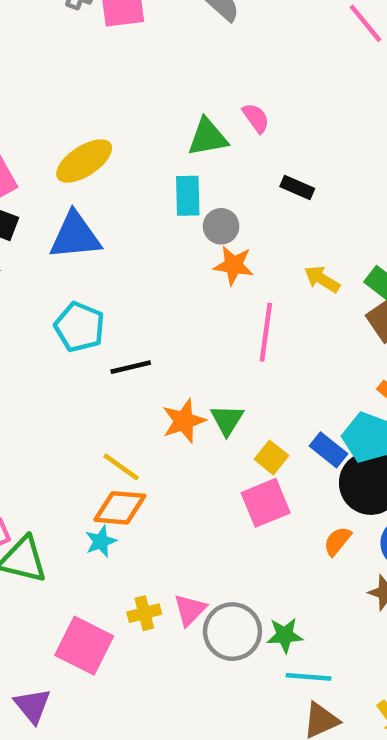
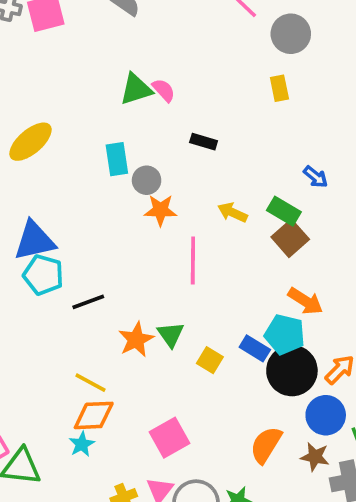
green triangle: (208, 137) -> (136, 89), moved
blue triangle: (75, 236) -> (35, 241), moved
pink square: (266, 503) -> (169, 438), moved
orange semicircle: (337, 541) -> (266, 445), moved, size x1.5

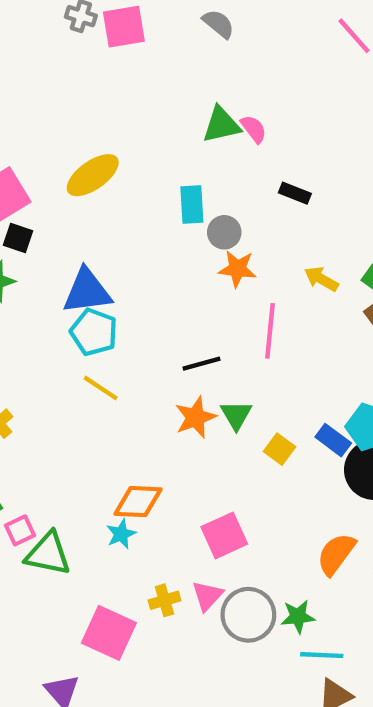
black line: (88, 302) -> (202, 364), moved
yellow line: (91, 383) -> (101, 388), moved

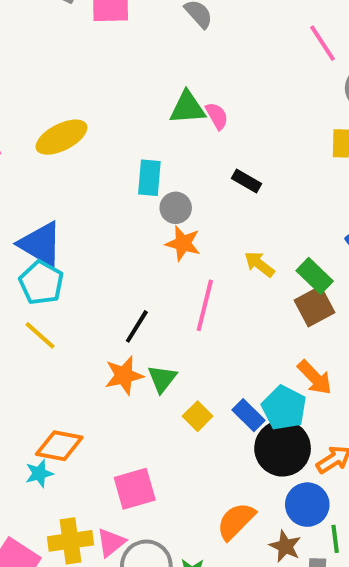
blue triangle: (87, 291) -> (41, 244), turned 30
black line: (202, 364) -> (137, 326), turned -51
yellow cross: (164, 600) -> (71, 541), size x1.5

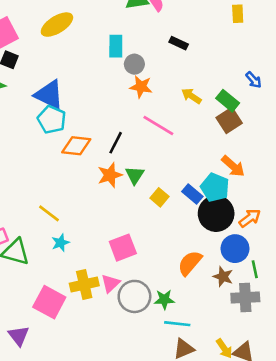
pink line: (205, 305) -> (158, 126), turned -68
yellow line: (40, 335) -> (49, 213), moved
orange diamond: (59, 446) -> (76, 146), moved

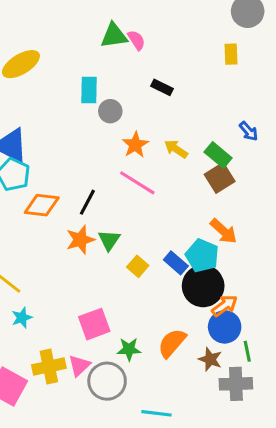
orange star: (141, 87) -> (135, 145), moved, turned 30
orange arrow: (250, 218) -> (225, 306), moved
green star: (164, 299) -> (129, 349), moved

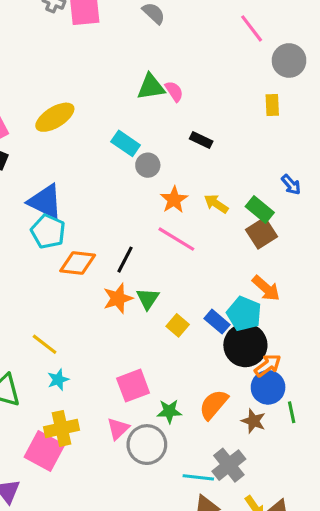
cyan rectangle: (89, 90) -> (126, 143), turned -56
yellow cross: (49, 367) -> (61, 428), moved
gray cross: (236, 384) -> (229, 465), moved, turned -36

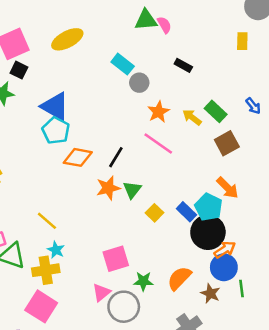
green rectangle: (260, 209) -> (216, 111), moved
cyan star: (58, 380) -> (56, 250), turned -30
yellow cross: (61, 428) -> (46, 270), moved

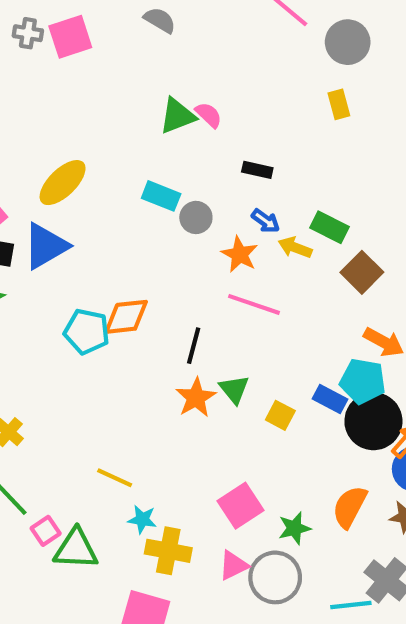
blue triangle: (55, 106) -> (46, 246), moved, turned -44
blue arrow: (253, 106) -> (266, 221), moved
orange diamond: (78, 157) -> (126, 317), moved
yellow cross: (46, 270) -> (168, 551), moved, turned 36
pink triangle: (101, 292) -> (233, 565), turned 30

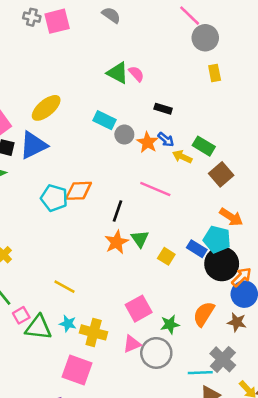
gray circle: (348, 42) -> (205, 38), moved
green triangle: (177, 116) -> (118, 73), turned 45
orange star: (240, 254) -> (147, 142), moved
cyan star: (142, 519) -> (68, 324), moved

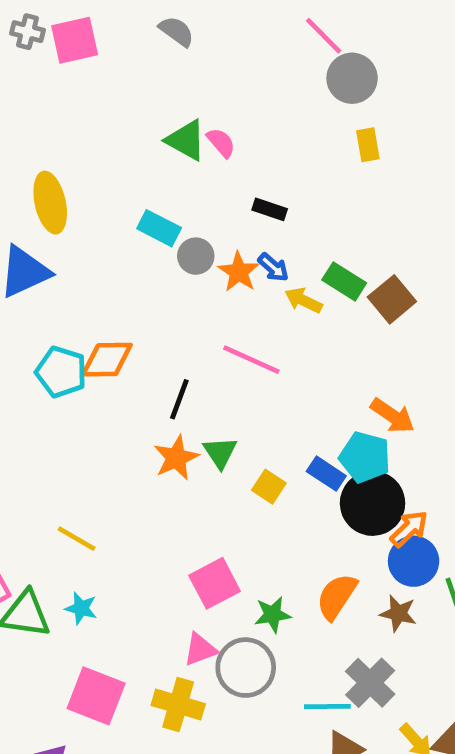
yellow ellipse: (46, 108) -> (50, 203), turned -64
brown square: (221, 174) -> (392, 299), moved
yellow cross: (94, 332) -> (178, 705), moved

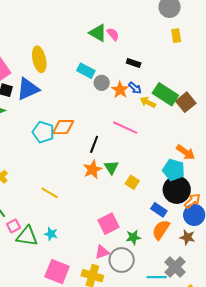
green rectangle: (344, 281) -> (165, 94), size x1.4
blue rectangle: (326, 474) -> (159, 210), moved
yellow line: (77, 539) -> (50, 193), moved

